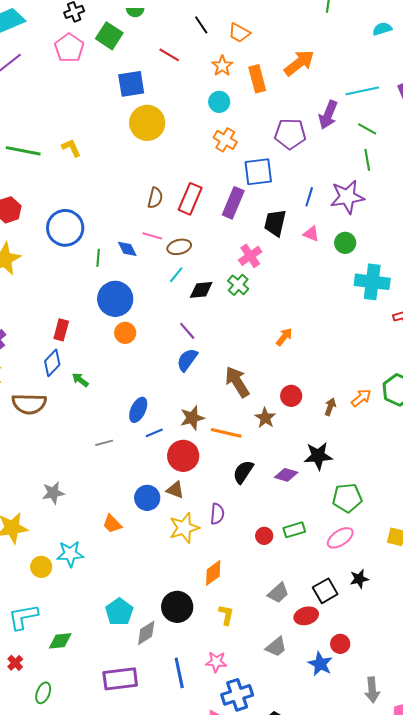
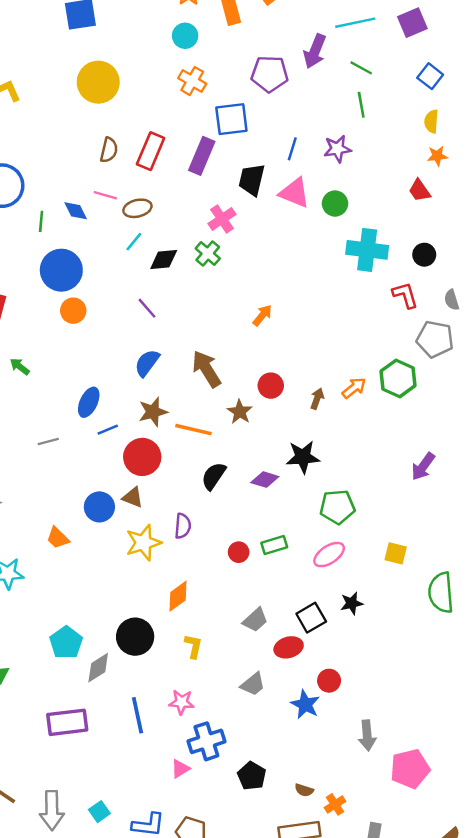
yellow circle: (147, 123) -> (98, 82), moved
purple star: (347, 197) -> (337, 149), size x0.7
pink triangle: (311, 234) -> (295, 193), size x1.6
blue semicircle: (187, 360) -> (147, 363), moved

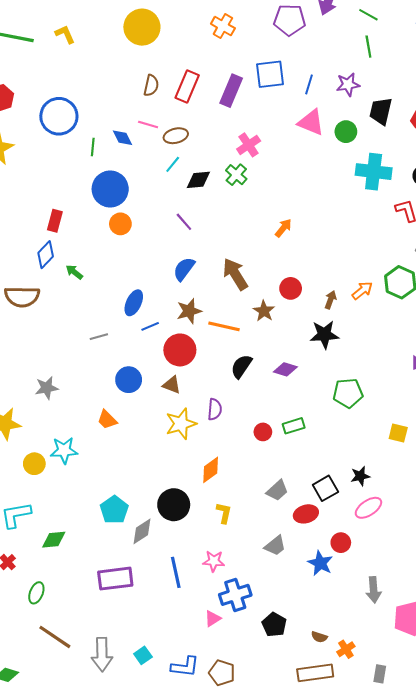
blue square: (231, 119) -> (270, 74), moved
black trapezoid: (252, 180) -> (381, 111), moved
black star: (303, 457) -> (324, 335), moved
blue circle: (99, 507) -> (129, 380), moved
pink ellipse: (329, 555) -> (368, 508), moved

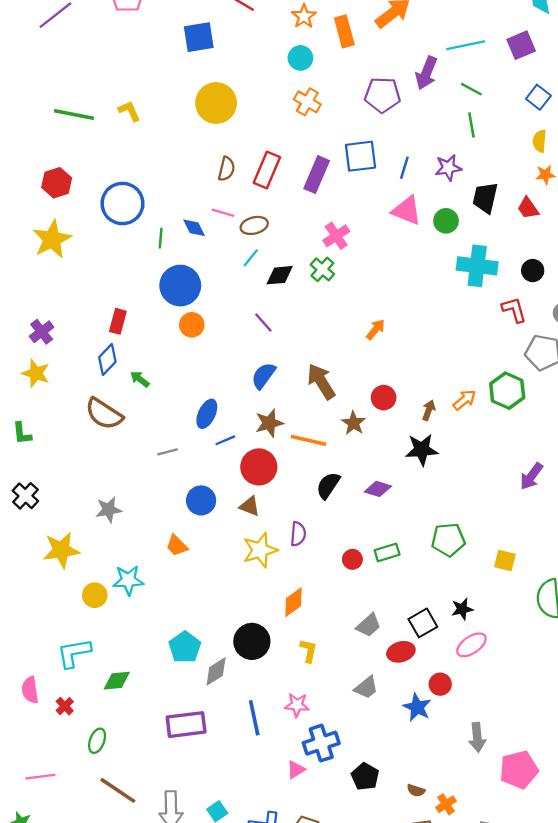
brown semicircle: (22, 297) -> (104, 414), moved, turned 32
green pentagon: (348, 393) -> (448, 540), moved

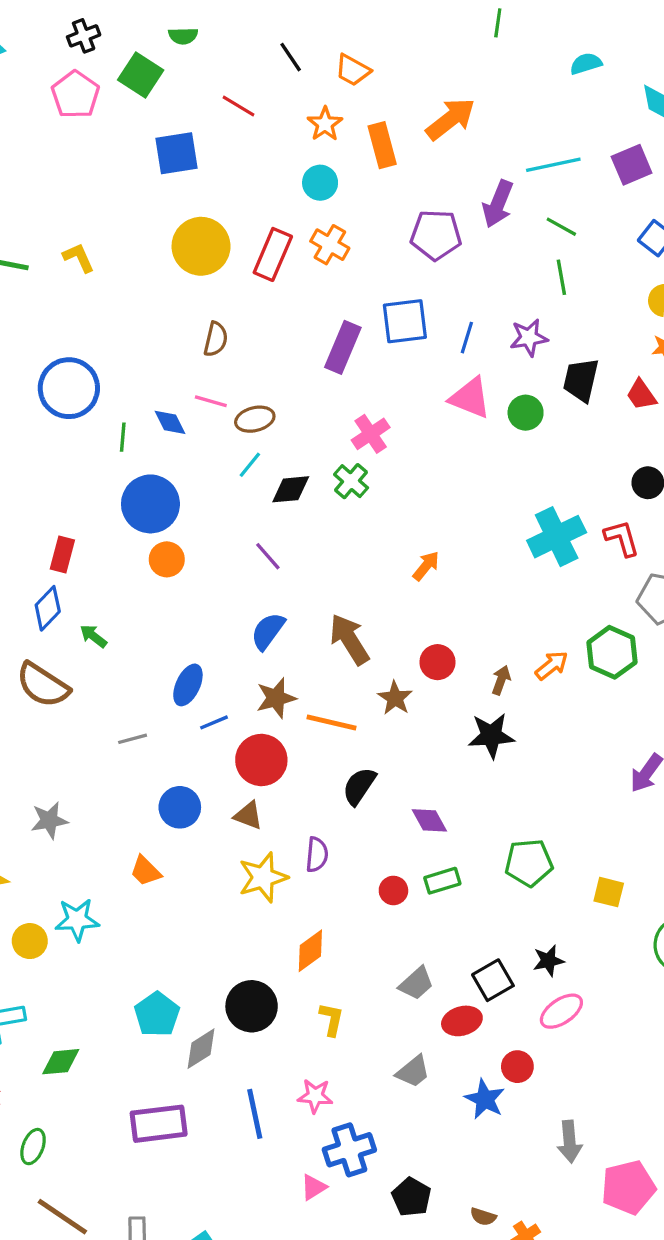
red rectangle: (267, 170) -> (273, 254), moved
cyan cross: (477, 266) -> (557, 537), moved, turned -33
purple diamond: (378, 489) -> (429, 820), moved, turned 44

